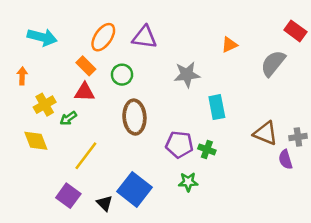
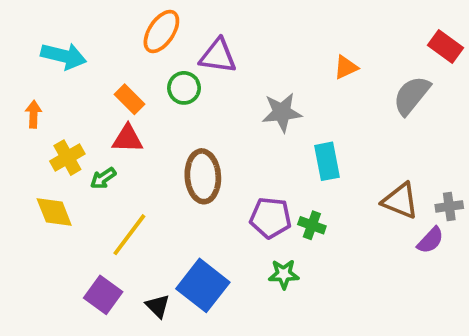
orange ellipse: (103, 37) -> (161, 31), moved
green circle: (122, 75) -> (184, 88), moved
purple semicircle: (286, 159) -> (430, 240), turned -120

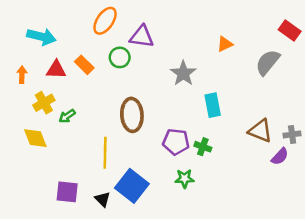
gray star: (282, 112) -> (183, 73), turned -30
red triangle: (128, 139) -> (56, 70), moved
yellow line: (129, 235) -> (105, 153), moved, turned -36
purple square: (103, 295) -> (67, 192), turned -30

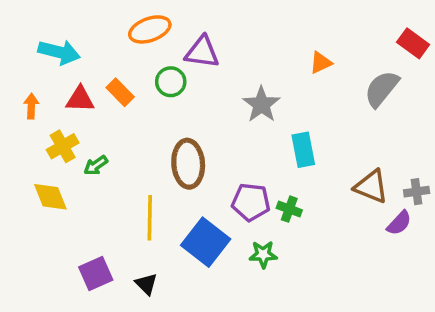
orange ellipse: (105, 21) -> (150, 29), turned 36
blue square: (132, 186) -> (206, 242), moved
purple square: (67, 192) -> (96, 274), turned -30

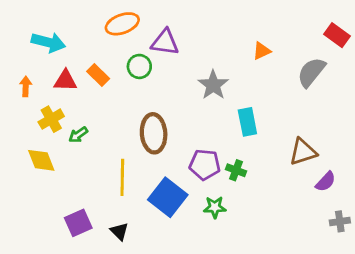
brown triangle: (371, 186) -> (303, 152), turned -40
gray cross: (417, 192) -> (340, 221), moved

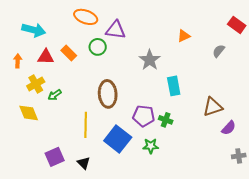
orange ellipse: (122, 24) -> (86, 17), turned 40
gray semicircle: (311, 72) -> (219, 51), size x0.6

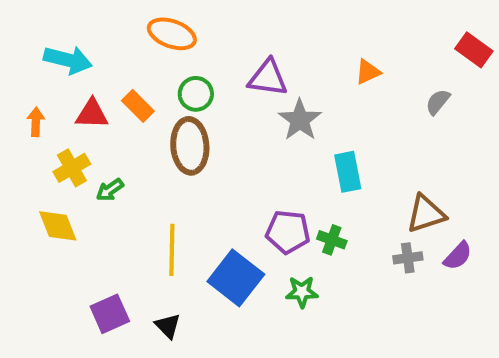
purple triangle: (116, 30) -> (268, 78), moved
brown ellipse: (108, 94) -> (190, 146), moved
gray cross: (239, 156) -> (408, 258), moved

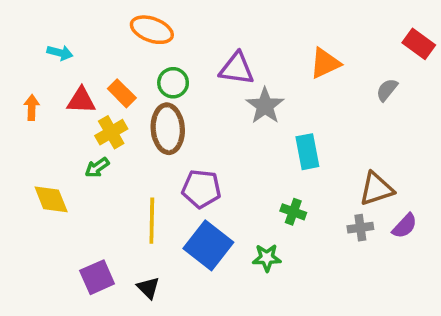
cyan arrow: (68, 60) -> (60, 53), size x0.6
orange triangle: (368, 72) -> (325, 63), size x1.4
yellow cross: (72, 168) -> (111, 132), moved
purple pentagon: (288, 232) -> (201, 189), moved

